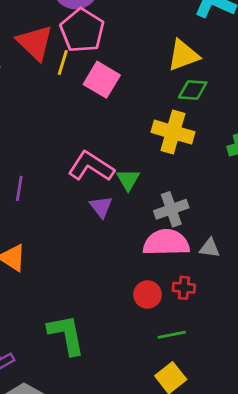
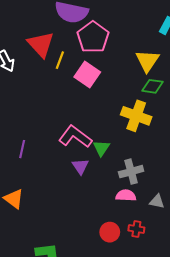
pink pentagon: (82, 30) -> (93, 37), moved
yellow triangle: (183, 55) -> (147, 61), turned -40
pink semicircle: (166, 243) -> (126, 195), size x0.6

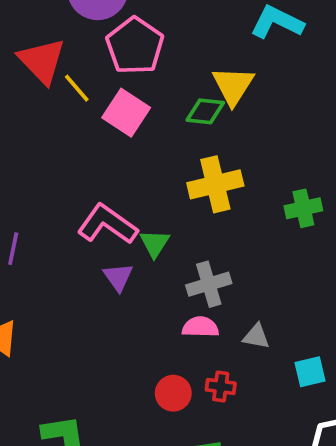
yellow line: (60, 60) -> (77, 88), turned -60
green diamond: (153, 86) -> (205, 111), moved
yellow cross: (136, 116) -> (215, 184), turned -32

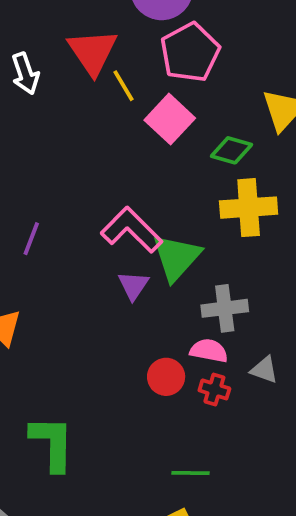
green diamond: (205, 111) -> (232, 150), moved
green triangle: (155, 243) -> (176, 257), size x1.6
red cross: (221, 387) -> (214, 389), moved
red circle: (173, 393) -> (166, 377), moved

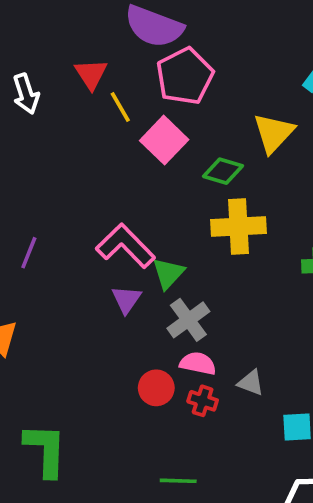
red triangle: (93, 52) -> (91, 74), size x0.7
green triangle: (176, 257) -> (168, 273), size x0.7
gray cross: (225, 308) -> (188, 320), moved, turned -30

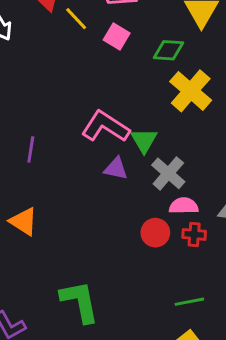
pink square: (164, 140) -> (117, 37), size x0.7
yellow cross: (238, 226) -> (191, 91), turned -33
purple triangle: (126, 299) -> (116, 169), turned -40

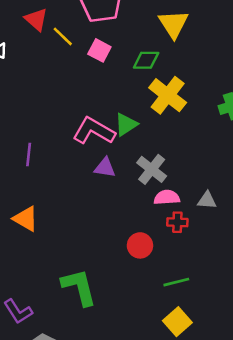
green triangle: (144, 140) -> (126, 124), moved, turned 30
red circle: (155, 233) -> (140, 245), moved

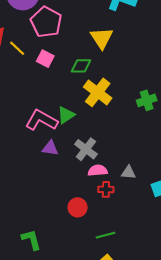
green L-shape: (79, 287) -> (31, 240), size x0.7

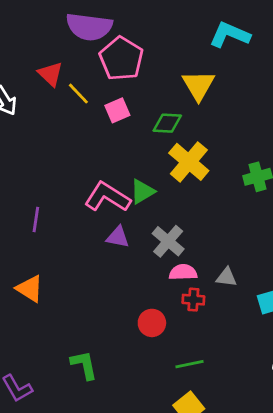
pink square: (45, 59) -> (117, 110), turned 36

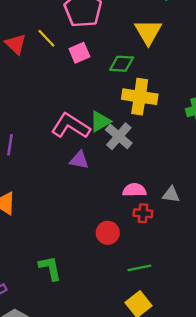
red triangle: (50, 74) -> (16, 44), moved
yellow cross: (189, 162) -> (140, 97), turned -32
gray cross: (168, 241) -> (119, 136), moved

